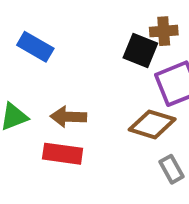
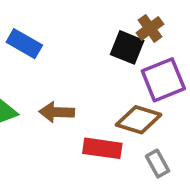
brown cross: (164, 31) -> (150, 28), turned -32
red rectangle: (63, 154) -> (102, 148), moved

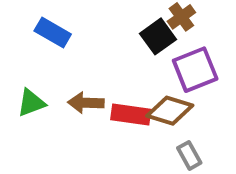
black square: (127, 47) -> (158, 36), turned 32
red rectangle: (102, 148) -> (131, 114), moved

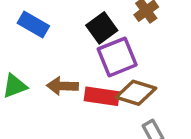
black square: (158, 36) -> (102, 28), moved
purple square: (195, 70) -> (117, 57), moved

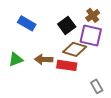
purple square: (117, 57) -> (91, 35), moved, turned 35
brown diamond: (136, 93) -> (75, 49), moved

